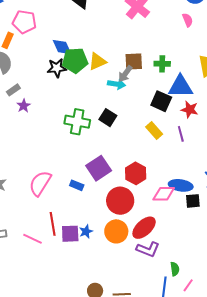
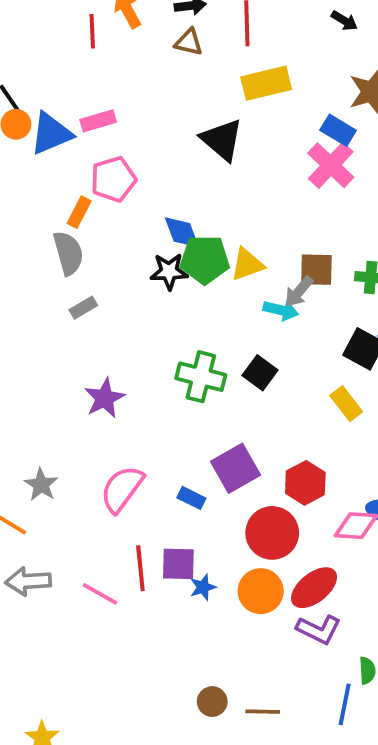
pink pentagon: (24, 22) -> (113, 179), turned -30
purple star: (24, 106) -> (105, 398), moved, size x1.5
purple square: (70, 234) -> (178, 564), moved

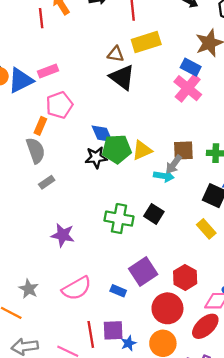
brown triangle: (189, 42) -> (116, 54), moved
purple star: (105, 398) -> (63, 235), turned -30
pink semicircle: (122, 489) -> (77, 288), turned -152
red ellipse: (314, 588) -> (205, 326), moved

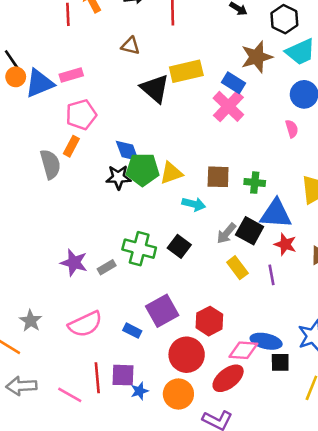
yellow rectangle: (146, 42) -> (186, 71), moved
brown triangle: (116, 54) -> (130, 46), moved
orange rectangle: (40, 126) -> (71, 146), moved
gray arrow: (174, 164) -> (226, 233), moved
gray rectangle: (47, 182) -> (107, 267), moved

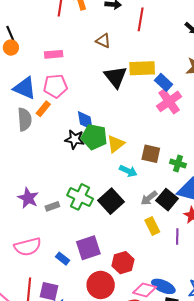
blue triangle: (39, 83) -> (25, 88), moved, turned 35
blue rectangle: (234, 83) -> (164, 82), moved
yellow triangle: (171, 173) -> (116, 144), turned -30
black square: (179, 246) -> (111, 201), size x1.4

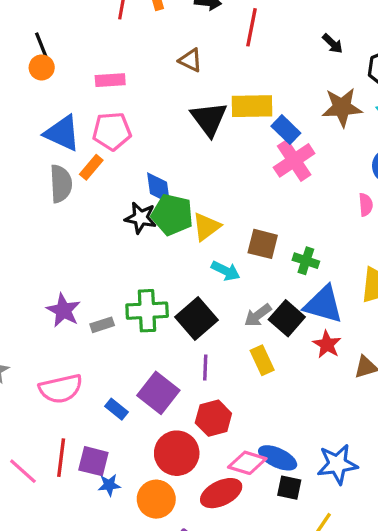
green cross: (80, 197) -> (147, 311), turned -30
purple line: (177, 236) -> (205, 368), moved
purple square: (88, 248) -> (158, 393), turned -35

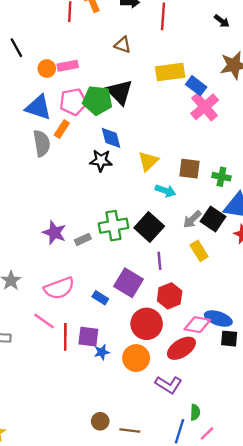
orange circle: (42, 67) -> (47, 68), moved
black triangle: (209, 119) -> (120, 92), moved
green pentagon: (172, 215) -> (98, 100), moved
pink line: (23, 471) -> (44, 321), moved

